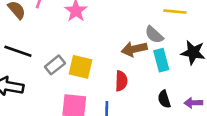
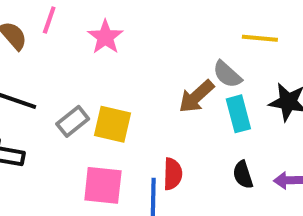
brown arrow: (134, 49) -> (196, 97), turned -30
red semicircle: (121, 81) -> (173, 174), moved

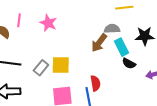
gray semicircle: (227, 74) -> (112, 29), turned 147
black semicircle: (243, 175) -> (129, 63), moved, turned -32

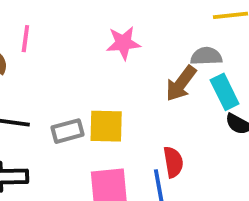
pink star: (48, 23) -> (123, 43), moved, turned -30
gray rectangle: (41, 68) -> (68, 131), turned 35

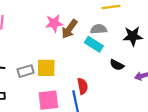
brown arrow: (181, 83) -> (69, 29), moved
cyan rectangle: (225, 92) -> (94, 44), moved, turned -30

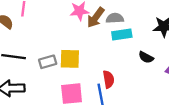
gray semicircle: (99, 29) -> (115, 18), moved
cyan rectangle: (94, 44) -> (122, 35), turned -42

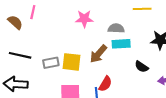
brown arrow: (96, 18) -> (98, 54), moved
red semicircle: (109, 79) -> (105, 84), turned 35

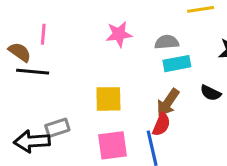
brown arrow: (98, 54) -> (168, 102), moved
black line: (20, 55) -> (33, 72), moved
gray rectangle: (51, 63) -> (57, 128), moved

